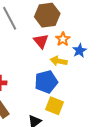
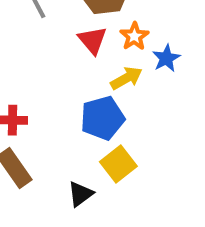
yellow arrow: (59, 61) -> (126, 78), turned 140
yellow square: (55, 106) -> (118, 164), turned 30

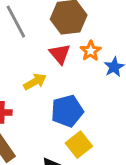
yellow arrow: (126, 78) -> (35, 82), moved

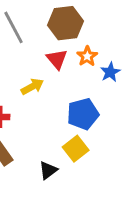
blue pentagon: (67, 111) -> (83, 114), moved

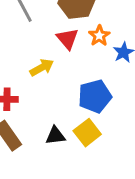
black triangle: (48, 170) -> (55, 136), moved, turned 30

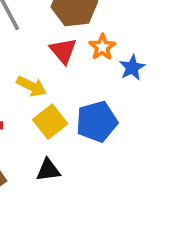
yellow arrow: (42, 67) -> (31, 86), turned 55
yellow square: (87, 133) -> (50, 122), moved

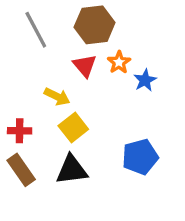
blue pentagon: (97, 122) -> (140, 157), moved
black triangle: (48, 170) -> (72, 170), size x1.5

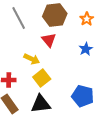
orange star: (119, 62) -> (87, 19), moved
blue pentagon: (140, 157) -> (83, 96), turned 30

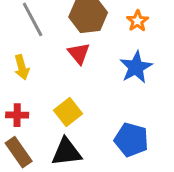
blue star: (86, 49) -> (136, 67), size x1.5
yellow arrow: (32, 59) -> (22, 67), moved, turned 49

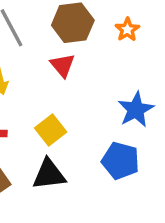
blue star: (136, 67) -> (136, 110), moved

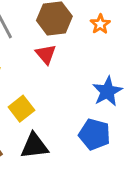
yellow square: (51, 130) -> (21, 109), moved

